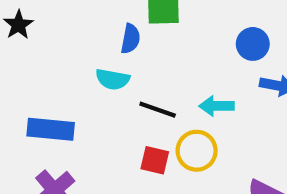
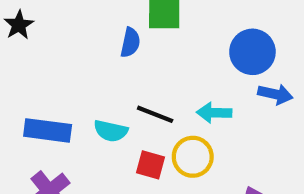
blue circle: (253, 44) -> (252, 52), size x1.4
cyan semicircle: (113, 79) -> (111, 131), moved

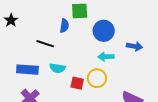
blue circle: (252, 52) -> (104, 31), moved
black line: (155, 114) -> (45, 44), moved

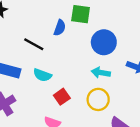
yellow circle: (97, 78) -> (98, 99), moved
red square: (77, 83) -> (62, 97), turned 32

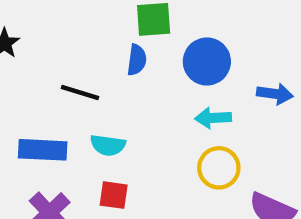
blue semicircle: (60, 28) -> (137, 60), moved
red square: (62, 97) -> (114, 195), moved, turned -35

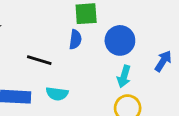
blue arrow: (275, 94) -> (163, 61), turned -65
cyan arrow: (213, 118) -> (124, 76), turned -70

